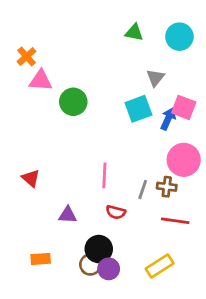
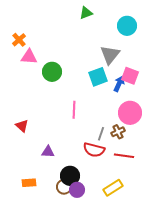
green triangle: (134, 32) -> (86, 13), moved, turned -32
gray triangle: (155, 78) -> (110, 55), size x1.5
pink line: (104, 175) -> (74, 110), moved
brown cross: (167, 187) -> (118, 132), turned -32
red semicircle: (116, 212) -> (94, 150), moved, size x1.5

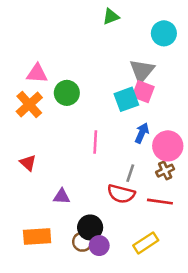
orange cross: (19, 40) -> (29, 105), moved, size x1.5
pink square: (130, 76) -> (143, 92), moved
blue arrow: (119, 84) -> (142, 133), moved
brown cross: (118, 132) -> (165, 171), moved
orange rectangle: (29, 183) -> (37, 237), size x1.5

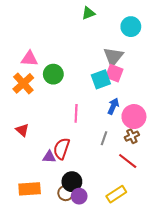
red semicircle: (121, 194) -> (62, 149), moved, turned 95
red line: (160, 202) -> (128, 161), turned 30

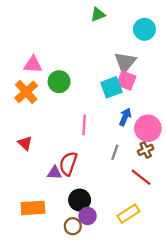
brown circle: (66, 193) -> (73, 226), moved

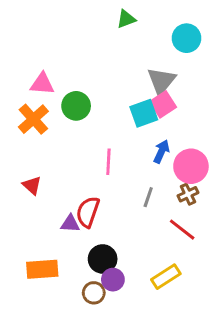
pink square: (126, 80) -> (163, 104), turned 36

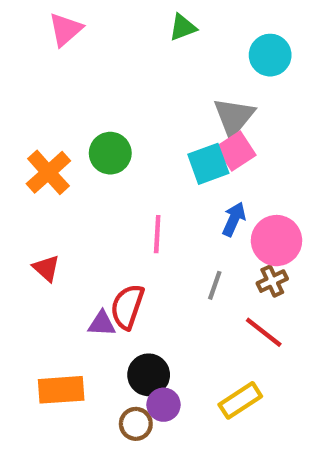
pink triangle: (42, 84) -> (65, 30), moved, turned -45

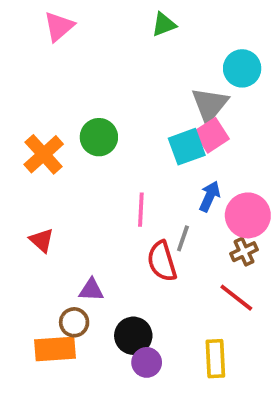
cyan circle: (270, 55) -> (242, 68), moved
gray line: (215, 285) -> (183, 238), moved
red semicircle: (127, 307) -> (162, 261), moved, turned -36
yellow rectangle: (240, 400) -> (215, 359), turned -60
brown circle: (136, 424) -> (74, 322), moved

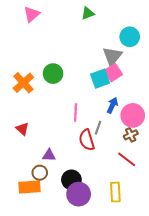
purple circle: (147, 362) -> (79, 194), size x1.5

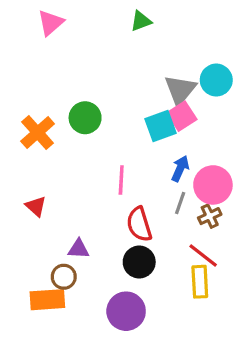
cyan circle: (130, 37) -> (216, 80), moved
gray line: (98, 128) -> (180, 203), moved
black circle: (71, 180) -> (139, 262), moved
yellow rectangle: (115, 192) -> (200, 282), moved

